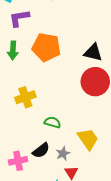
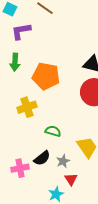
orange pentagon: (46, 47) -> (46, 76), moved

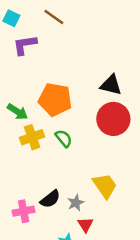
green arrow: (15, 62) -> (17, 112), moved, turned -60
green semicircle: (53, 131) -> (64, 138), moved, turned 35

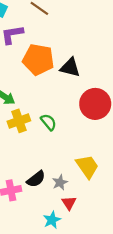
black triangle: (111, 85) -> (70, 67), moved
orange pentagon: (55, 100) -> (38, 60), moved

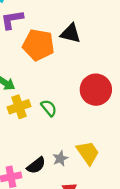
black triangle: (70, 67) -> (71, 33), moved
gray star: (60, 182) -> (60, 158), moved

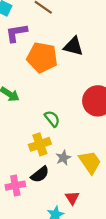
yellow cross: (19, 107) -> (40, 144), moved
gray star: (60, 158) -> (63, 158), moved

